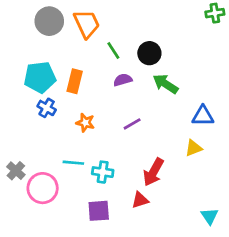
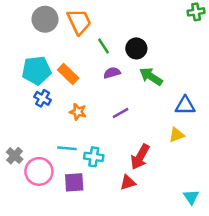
orange rectangle: (75, 81) -> (68, 74), turned -60
purple square: (99, 211) -> (74, 182), moved

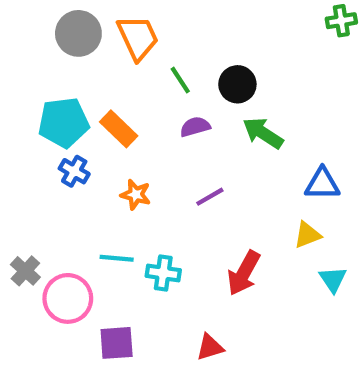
purple square: (74, 182) -> (117, 343), moved
red triangle: (128, 182) -> (210, 347), moved
cyan triangle: (191, 197) -> (333, 279), moved

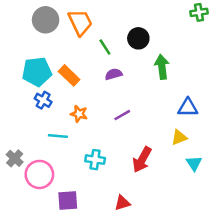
black circle: (237, 84) -> (138, 38), moved
green arrow: (263, 133) -> (162, 67), moved, turned 50
cyan line: (117, 258) -> (58, 136), moved

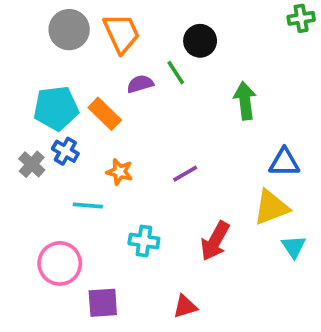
black circle: (138, 38) -> (200, 41), moved
green line: (105, 47) -> (176, 73), moved
purple semicircle: (114, 74) -> (140, 84), moved
yellow triangle: (179, 137) -> (271, 207), size x1.5
gray cross: (15, 158) -> (32, 164), moved

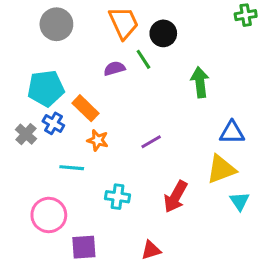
orange trapezoid: (121, 33) -> (124, 23), moved
orange rectangle: (105, 114) -> (85, 108), moved

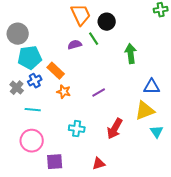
gray circle: (56, 24) -> (18, 34), moved
blue cross: (53, 123) -> (35, 81), turned 32
cyan line: (72, 168) -> (33, 110), moved

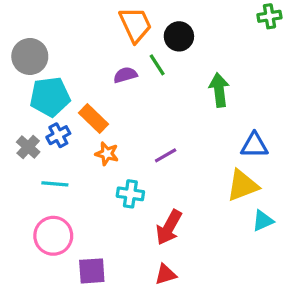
cyan cross: (77, 129) -> (130, 194), moved
red arrow: (115, 129) -> (169, 227), moved
cyan triangle: (157, 132) -> (263, 221), turned 40

